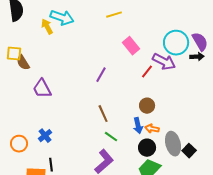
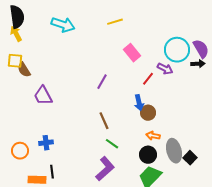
yellow arrow: (47, 27) -> (16, 34), moved
purple arrow: (164, 62) -> (165, 69), size x0.7
blue arrow: (138, 126) -> (139, 103), moved
blue cross: (45, 136) -> (46, 143), turned 32

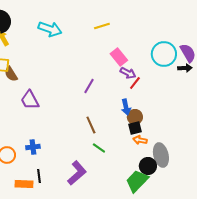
purple arrow: (165, 69) -> (128, 73), moved
black circle: (148, 155) -> (148, 166), moved
black square: (190, 158) -> (135, 128), moved, turned 32
purple L-shape: (105, 169) -> (77, 173), moved

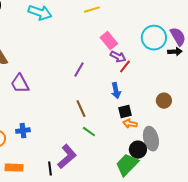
brown circle: (135, 117) -> (164, 101), moved
black line: (39, 176) -> (50, 169), moved

